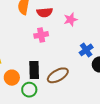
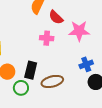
red semicircle: (45, 12) -> (56, 17), turned 35
pink star: (71, 20) -> (79, 31), size x1.5

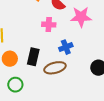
blue cross: (86, 64) -> (66, 47), moved
green circle: (21, 88) -> (15, 85), moved

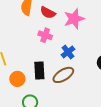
pink cross: (49, 25) -> (45, 35), turned 32

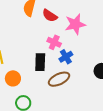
pink cross: (45, 35) -> (54, 42), moved
black rectangle: (39, 71) -> (40, 62), moved

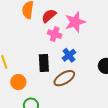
red semicircle: (50, 16) -> (49, 16), turned 112
pink cross: (54, 42) -> (55, 34), moved

